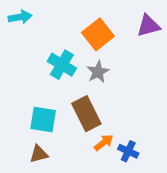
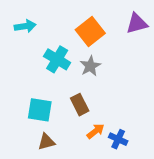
cyan arrow: (20, 17) -> (25, 26), moved
brown rectangle: (86, 114) -> (80, 105), size x0.7
brown triangle: (39, 154) -> (46, 142), moved

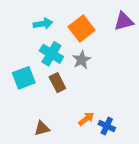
cyan arrow: (25, 26) -> (43, 24), moved
brown rectangle: (80, 105) -> (57, 83), moved
cyan square: (40, 110) -> (24, 78), moved, turned -30

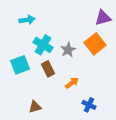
cyan arrow: (43, 24) -> (27, 20), moved
orange square: (82, 28) -> (95, 44), moved
orange arrow: (86, 119) -> (72, 83), moved

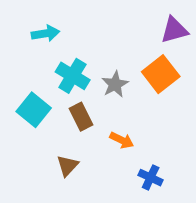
cyan square: (20, 65) -> (34, 110), turned -30
orange arrow: (72, 83) -> (122, 140), turned 64
brown triangle: (35, 107) -> (67, 166), moved, turned -32

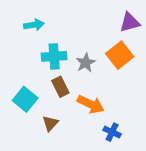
cyan cross: (73, 76) -> (54, 56), turned -35
cyan square: (34, 110) -> (25, 99), moved
orange arrow: (122, 140) -> (91, 104), size x1.5

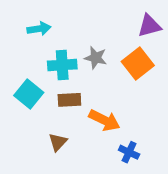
gray star: (86, 63) -> (96, 58), moved, turned -30
brown rectangle: (60, 87) -> (69, 100), turned -66
cyan square: (25, 99) -> (29, 94), moved

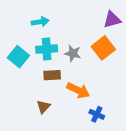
cyan arrow: (39, 29) -> (40, 22), moved
gray star: (96, 58) -> (73, 53), moved
cyan square: (29, 94) -> (18, 57), moved

